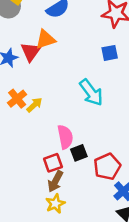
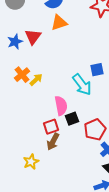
orange triangle: (45, 39) -> (59, 23), moved
blue square: (110, 53) -> (97, 70), moved
cyan arrow: (91, 92) -> (82, 85), moved
yellow star: (55, 204) -> (31, 162), moved

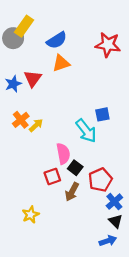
black square: (72, 119) -> (75, 168), turned -32
brown arrow: (53, 142) -> (72, 192), moved

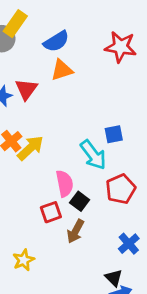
yellow arrow: (36, 125) -> (30, 148), size x1.5
red pentagon: (100, 180) -> (121, 189), moved
black triangle: (116, 221) -> (114, 278), moved

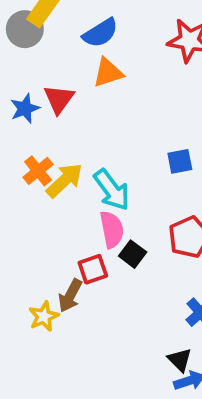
cyan arrow: (93, 155) -> (112, 190), moved
brown arrow: (75, 231) -> (70, 296), moved
yellow star: (24, 260) -> (44, 316), moved

